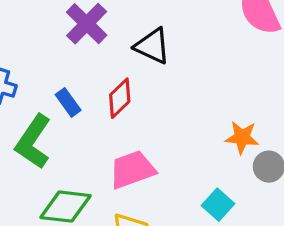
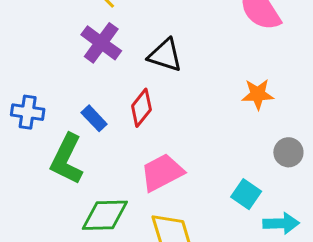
orange star: (242, 137) -> (258, 94), moved

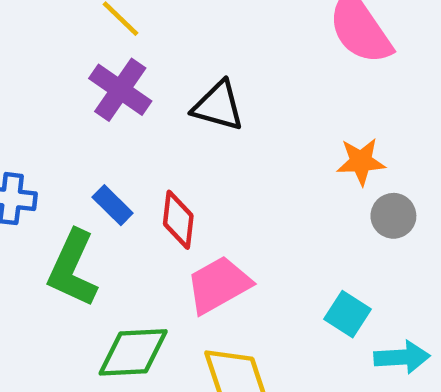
red diamond: (141, 108) -> (178, 220), moved, turned -30
gray circle: (288, 152) -> (393, 216), moved

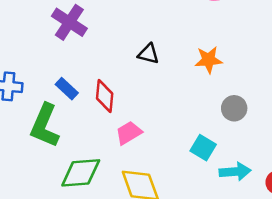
black triangle: (218, 106) -> (148, 54), moved, size x0.7
gray circle: (393, 216) -> (234, 108), moved
pink trapezoid: (219, 285) -> (129, 133), size x0.7

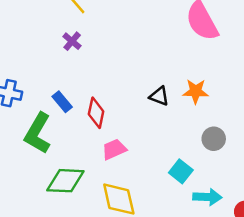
purple cross: (69, 22) -> (72, 41), size x0.6
black triangle: (148, 54) -> (159, 96), moved

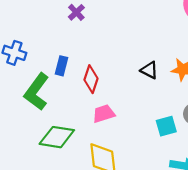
blue rectangle: (62, 102) -> (62, 66), turned 48
cyan square: (181, 171) -> (166, 126), moved, turned 30

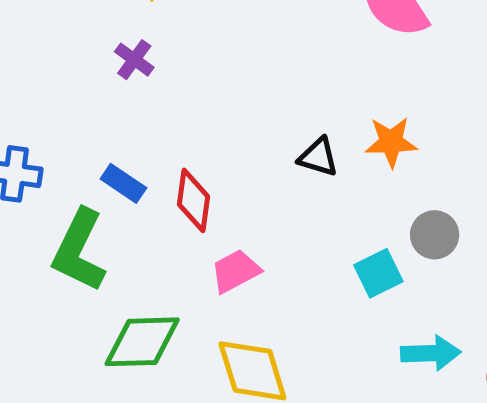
blue rectangle: (62, 66) -> (123, 183), turned -60

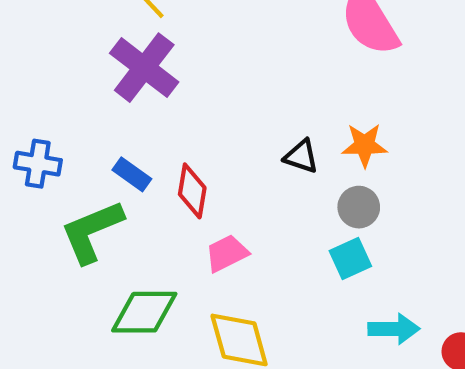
purple cross: (134, 60) -> (144, 68), size x2.0
gray circle: (435, 235) -> (359, 207), moved
green L-shape: (79, 250) -> (92, 231), turned 40

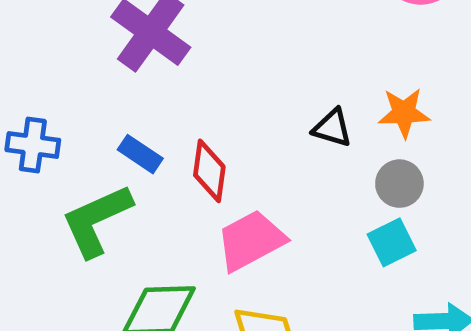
pink trapezoid: (227, 253) -> (251, 241), size x1.4

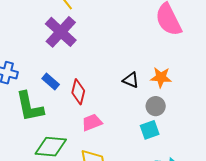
green L-shape: (97, 220) -> (30, 107), turned -84
pink trapezoid: (251, 241) -> (92, 122), size x0.7

